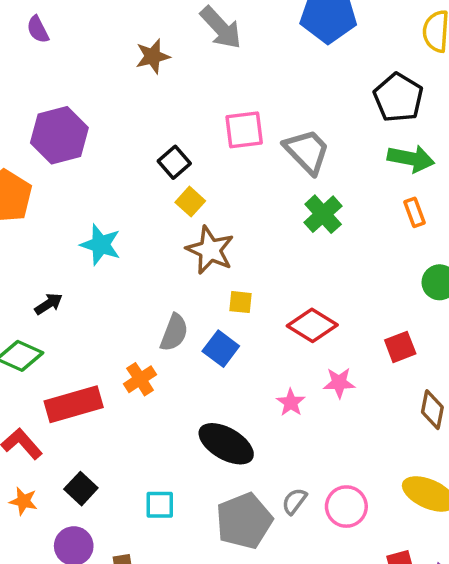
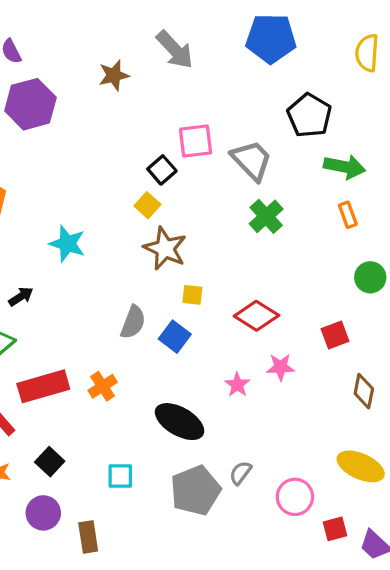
black pentagon: (398, 98) -> (309, 115), moved
purple hexagon: (59, 135) -> (30, 104), moved
black square: (174, 162) -> (162, 170), moved
orange cross: (140, 379) -> (103, 386), moved
pink circle: (346, 507) -> (295, 497), moved

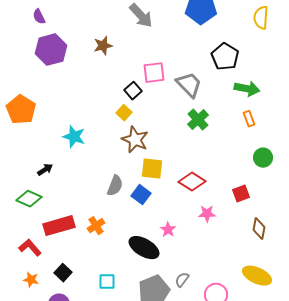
brown star: (114, 75) -> (103, 46), moved
yellow square: (192, 295) -> (152, 169), size x1.6
pink star: (237, 385) -> (168, 230), moved

